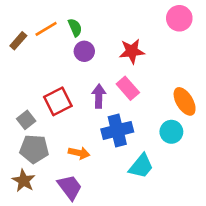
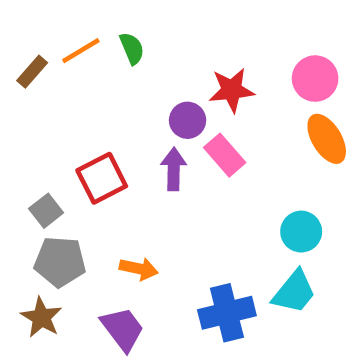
pink circle: (179, 18) -> (315, 79), moved
purple circle: (84, 51) -> (188, 120), moved
orange ellipse: (185, 101) -> (327, 139), moved
blue cross: (117, 130) -> (227, 313), moved
cyan trapezoid: (141, 166) -> (294, 292), moved

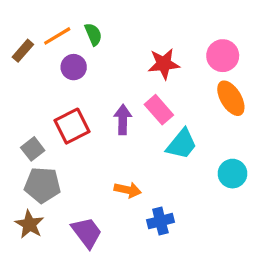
purple circle: (188, 120) -> (74, 67), moved
cyan circle: (301, 232) -> (233, 174), moved
orange arrow: (139, 269) -> (128, 190), moved
cyan trapezoid: (294, 292) -> (182, 144), moved
blue cross: (227, 313) -> (160, 221), size x0.7

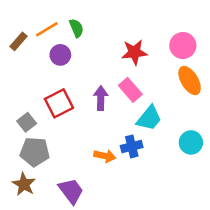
blue cross: (160, 221) -> (132, 146), moved

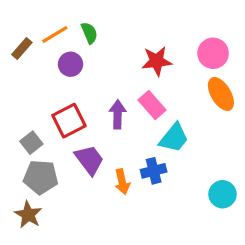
cyan circle: (191, 142) -> (222, 194), moved
orange arrow: (105, 156) -> (122, 182), turned 65
purple trapezoid: (71, 191) -> (89, 160), moved

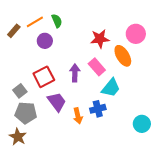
orange ellipse: (221, 94) -> (123, 56), moved

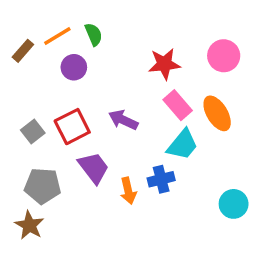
orange ellipse: (123, 56) -> (217, 113), moved
pink rectangle: (97, 67) -> (178, 105), moved
purple arrow: (75, 73) -> (123, 120), turned -66
gray square: (20, 91) -> (33, 131), moved

